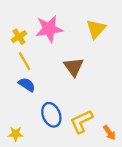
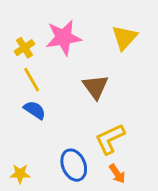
blue ellipse: (51, 115) -> (74, 165), moved
yellow L-shape: (81, 121) -> (110, 139), moved
orange arrow: (109, 133) -> (117, 174), moved

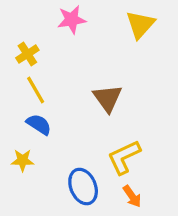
pink star: (64, 38) -> (72, 20), moved, size x0.7
yellow triangle: (124, 38) -> (140, 25), moved
yellow star: (20, 174) -> (23, 160), moved

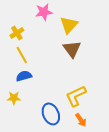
yellow triangle: (140, 25) -> (69, 25), moved
brown triangle: (108, 98) -> (72, 49), moved
blue semicircle: (39, 124) -> (24, 76), turned -49

